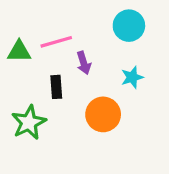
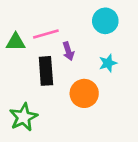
black rectangle: (56, 87) -> (46, 71), size x1.5
green star: (29, 123) -> (23, 117), moved

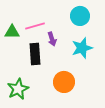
cyan star: (108, 63) -> (82, 48), size x1.5
orange circle: (84, 93) -> (64, 82), moved

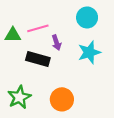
black rectangle: (35, 54) -> (38, 59), turned -70
orange circle: (64, 82) -> (62, 99), moved

